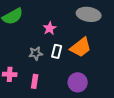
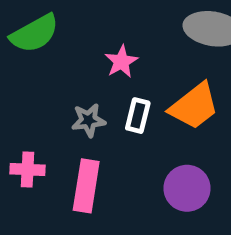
pink rectangle: (35, 81) -> (86, 186), size x1.5

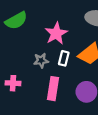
pink star: (121, 62) -> (56, 33), size x1.5
pink rectangle: (86, 186) -> (53, 89), moved

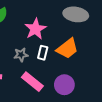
pink rectangle: (53, 89) -> (32, 82), turned -60

